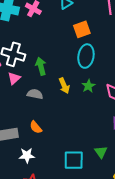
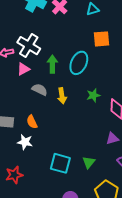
cyan ellipse: (86, 56) -> (79, 63), moved
yellow arrow: (64, 86) -> (62, 96), moved
white star: (27, 155) -> (25, 142), moved

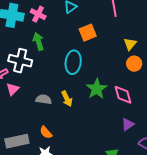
green arrow: (52, 64) -> (38, 41), moved
pink triangle: (23, 69) -> (13, 89), moved
green star: (93, 95) -> (97, 89), size x1.5

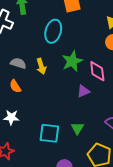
purple triangle: (128, 124) -> (83, 91), moved
orange semicircle: (46, 132) -> (15, 86), moved

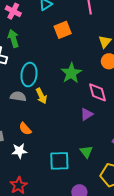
cyan ellipse: (53, 31) -> (29, 75), moved
green star: (72, 61) -> (71, 73), moved
orange semicircle: (15, 86) -> (25, 129), moved

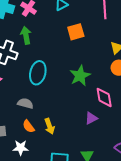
gray semicircle: (18, 96) -> (25, 103), moved
yellow arrow: (41, 96) -> (50, 126), moved

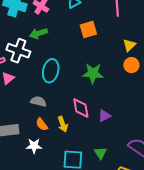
green arrow: (26, 35) -> (38, 33), turned -96
green star: (80, 76) -> (93, 73), turned 30
pink diamond: (104, 97) -> (81, 108), moved

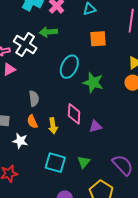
cyan ellipse: (51, 71) -> (69, 67), moved
gray semicircle: (38, 101) -> (34, 99), turned 56

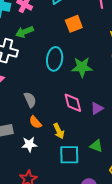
yellow arrow: (53, 126) -> (59, 131), moved
green triangle: (84, 162) -> (96, 146), turned -32

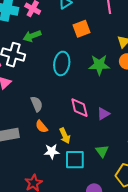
green star: (82, 67) -> (99, 65), moved
white star: (29, 144) -> (52, 151), moved
green triangle: (96, 146) -> (102, 151), turned 32

